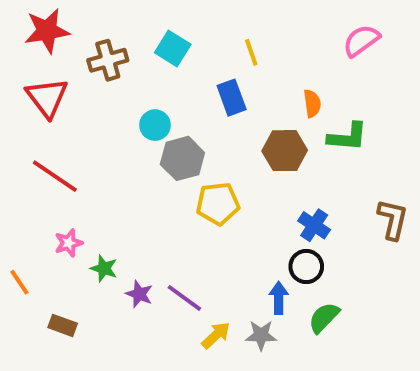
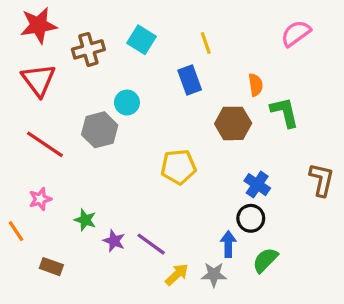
green L-shape: (347, 137) -> (285, 112), turned -108
gray hexagon: (182, 158) -> (100, 130), moved
pink star: (69, 243) -> (40, 199), moved

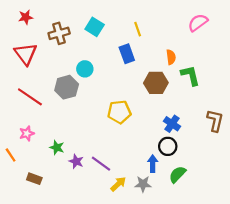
red star: (39, 25) -> (26, 17), size x0.6

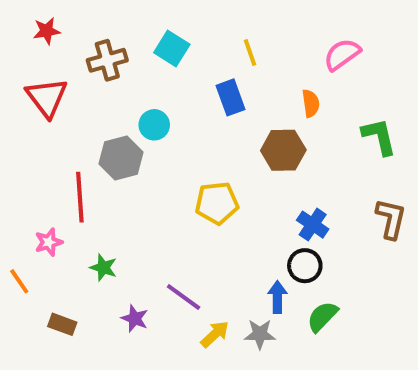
pink semicircle: (198, 23) -> (342, 54), moved
green L-shape: (190, 75) -> (379, 137), moved
red line: (30, 97) -> (80, 197), moved, turned 52
purple star: (76, 161) -> (135, 318), moved

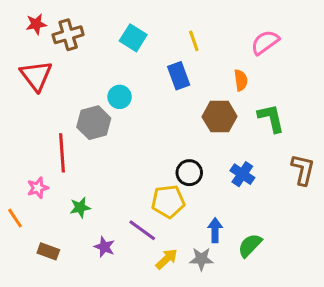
brown cross: (107, 60) -> (68, 35), moved
green L-shape: (379, 137) -> (271, 118), moved
yellow pentagon: (217, 203) -> (168, 201), moved
black circle: (305, 266) -> (189, 173), moved
green star: (103, 268) -> (80, 207), turned -30

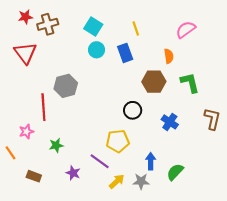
cyan circle: (120, 97) -> (97, 50), moved
black circle: (189, 173) -> (133, 110), moved

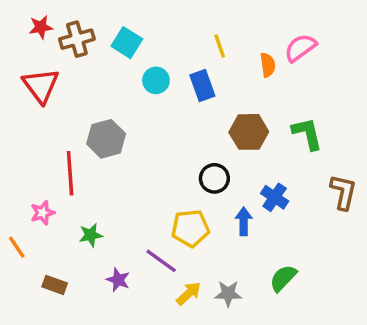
cyan square: (93, 26) -> (127, 43), moved
orange semicircle: (169, 56) -> (268, 65), moved
blue arrow: (151, 161) -> (244, 221), moved

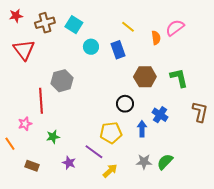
red star: (41, 27) -> (16, 16), moved
yellow line: (220, 46) -> (128, 27), turned -32
gray star: (228, 294) -> (144, 162), moved

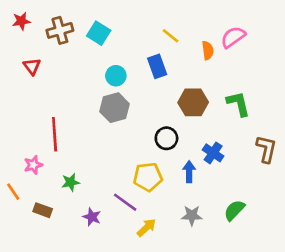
cyan circle: (91, 47) -> (116, 76), moved
red triangle: (24, 50) -> (32, 66), size x0.6
gray hexagon: (62, 81) -> (115, 108), moved
green semicircle: (165, 162) -> (234, 210), moved
brown rectangle: (32, 166) -> (43, 210), moved

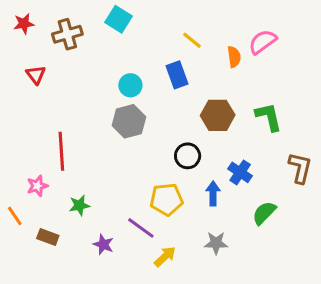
cyan square: (99, 33) -> (118, 19), moved
green semicircle: (234, 210) -> (264, 213), moved

